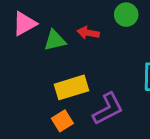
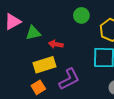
red arrow: (88, 33) -> (56, 44), moved

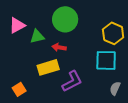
green circle: (81, 15) -> (65, 19), moved, size x1.6
orange square: (38, 87) -> (19, 89), moved

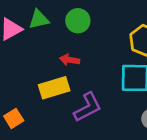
green circle: (65, 19) -> (78, 21), size x0.7
green triangle: (37, 36) -> (39, 19), moved

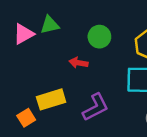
green circle: (78, 21) -> (99, 37), moved
yellow rectangle: (54, 88) -> (51, 99), moved

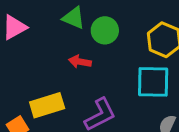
green triangle: (50, 25) -> (74, 18), moved, turned 36

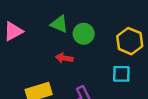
cyan square: (153, 82) -> (121, 74), size x0.7

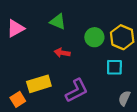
green circle: (84, 34) -> (94, 37), moved

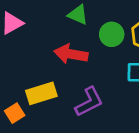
green triangle: (58, 22) -> (78, 15), moved
red arrow: (62, 53) -> (71, 54), size x1.6

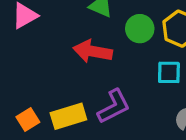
yellow rectangle: (41, 93) -> (68, 116), moved

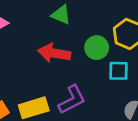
green circle: (140, 29) -> (97, 48), moved

